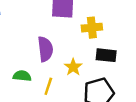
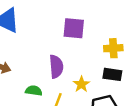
yellow cross: (92, 28) -> (113, 48), moved

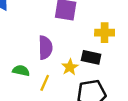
black rectangle: (112, 74) -> (91, 57), moved

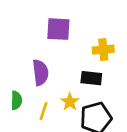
yellow star: (70, 67) -> (70, 102), moved
green semicircle: (21, 71) -> (16, 100), turned 84

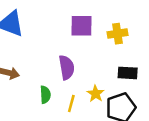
yellow cross: (103, 50) -> (117, 34), moved
black rectangle: (91, 78) -> (128, 73), moved

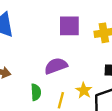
purple semicircle: (67, 67) -> (56, 66), turned -100

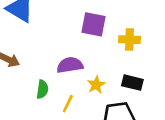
yellow star: (84, 90) -> (96, 85), moved

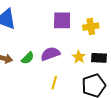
yellow star: (96, 85) -> (79, 57), moved
green semicircle: (42, 89) -> (28, 58), moved, turned 48

